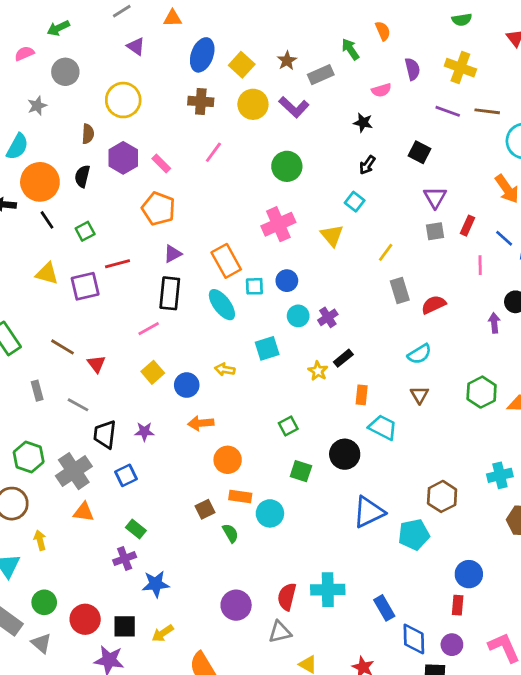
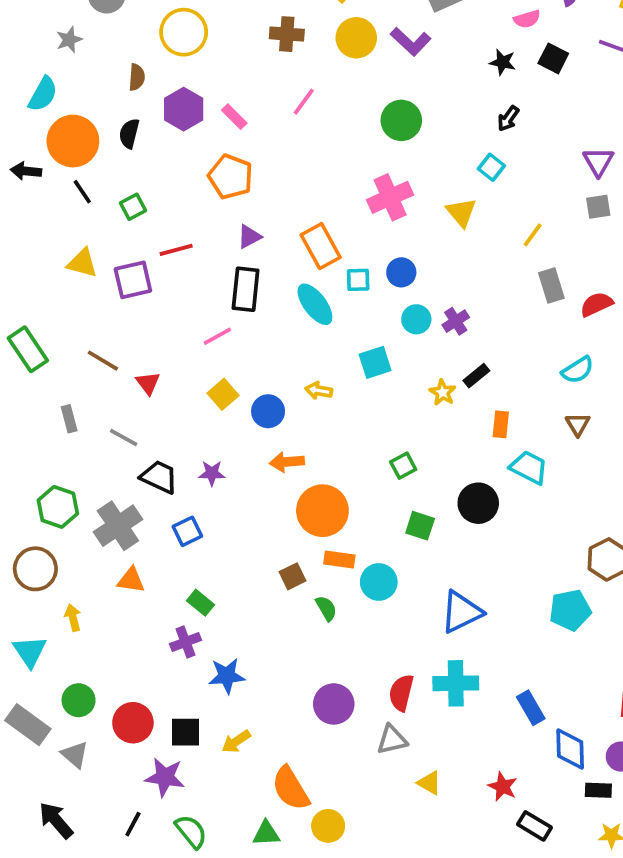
black square: (419, 152) -> (553, 58), moved
black trapezoid: (105, 434) -> (159, 477), turned 108
orange circle: (228, 460) -> (322, 511), size x1.4
blue triangle: (369, 512) -> (461, 612), moved

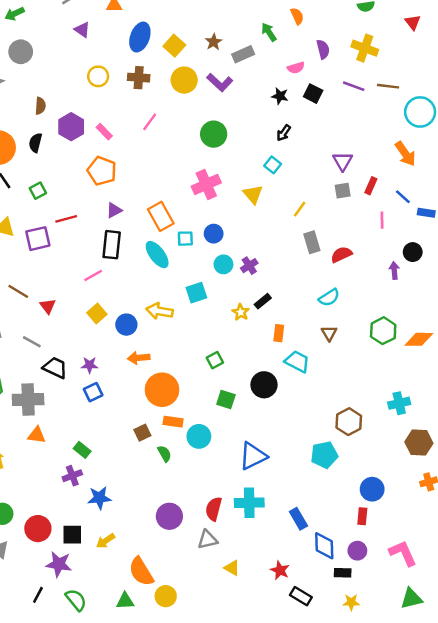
yellow circle: (184, 32) -> (98, 76), moved, size x0.7
yellow arrow: (319, 391) -> (160, 311), size x1.5
gray cross: (118, 526) -> (28, 400), turned 32
blue square: (187, 531) -> (93, 392), moved

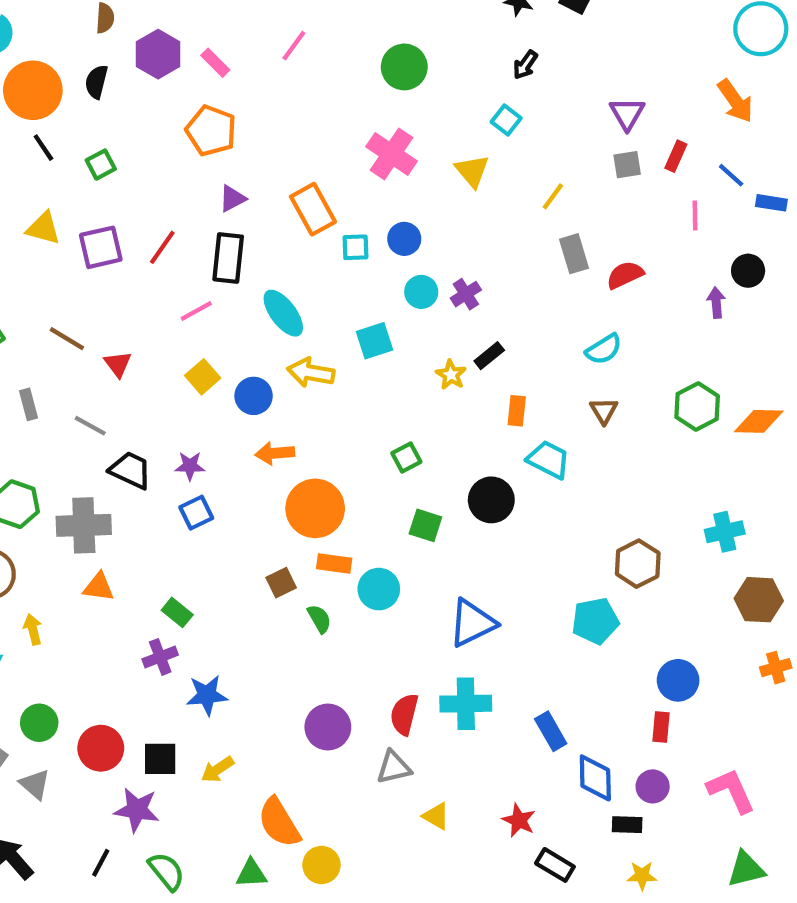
pink cross: (206, 184) -> (392, 154), turned -32
red line: (66, 219) -> (162, 247), moved, turned -40
cyan ellipse: (157, 255) -> (283, 313), moved

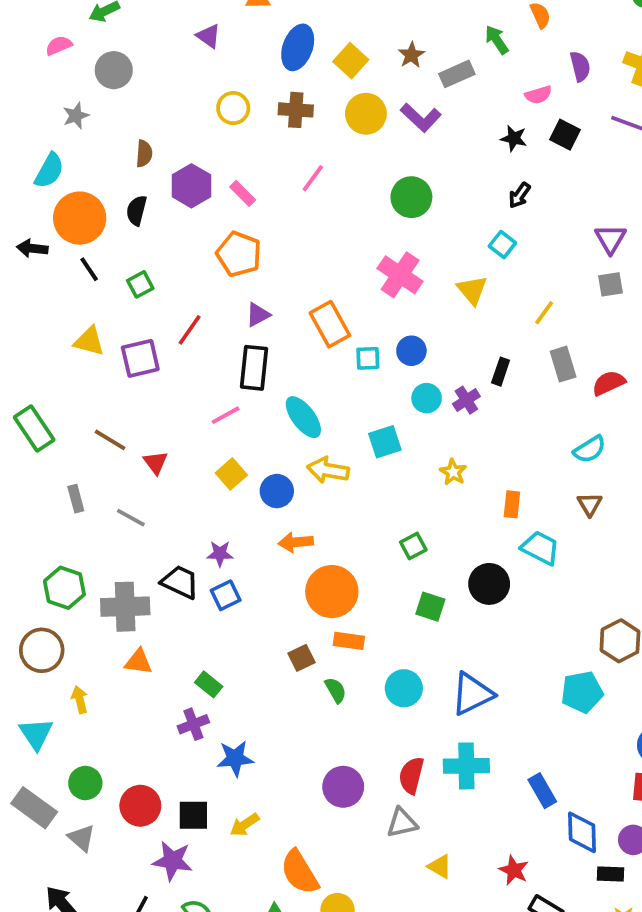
red line: (162, 247) -> (190, 330), moved
black rectangle: (489, 356) -> (501, 372), moved, turned -32
black trapezoid: (130, 470) -> (180, 582), moved
cyan circle: (379, 589) -> (404, 688), moved

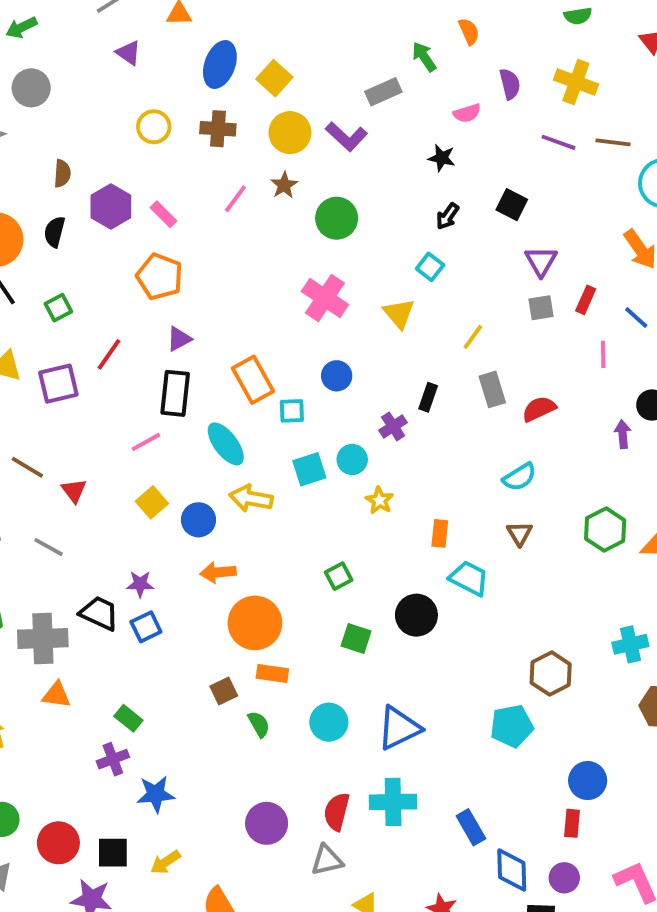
brown star: (411, 55) -> (284, 185), moved
black square: (565, 135) -> (512, 205), moved
orange rectangle: (330, 324) -> (253, 380), moved
cyan square: (368, 358) -> (292, 411), moved
cyan circle: (427, 398) -> (352, 459), moved

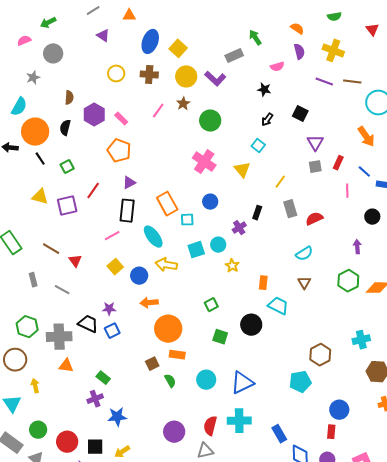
orange semicircle: (469, 31) -> (297, 28), moved, turned -32
purple arrow: (623, 434) -> (357, 247), moved

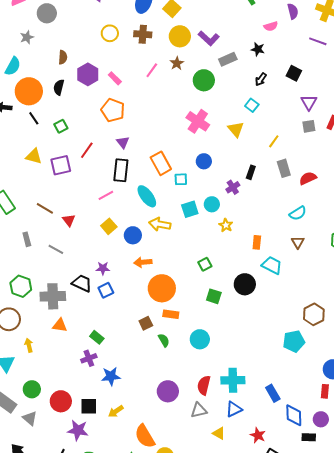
gray rectangle: (234, 55) -> (228, 59), moved
purple triangle: (129, 183) -> (123, 142), turned -40
blue triangle: (242, 383) -> (234, 409), moved, size x0.7

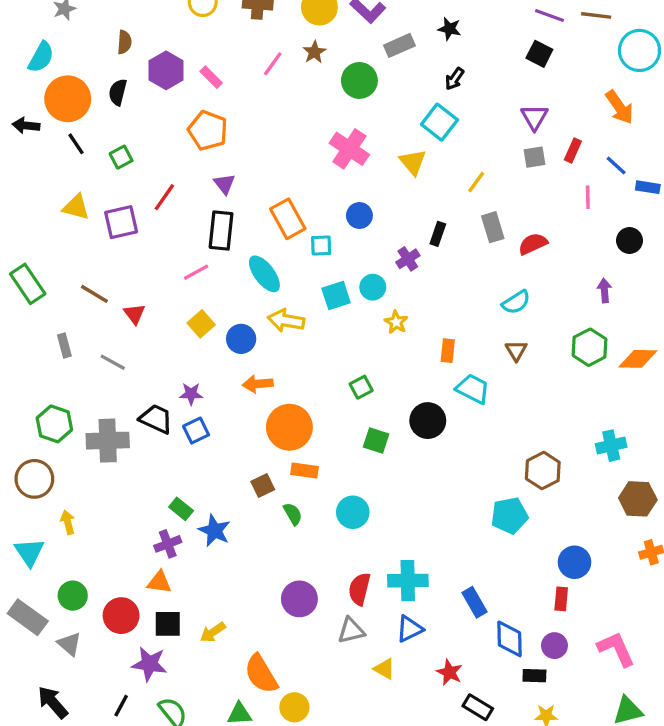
black square: (294, 73) -> (539, 54), moved
cyan square: (252, 105) -> (439, 122), size x1.5
orange triangle: (60, 325) -> (159, 582), moved
blue star: (111, 376) -> (214, 531), moved, turned 30

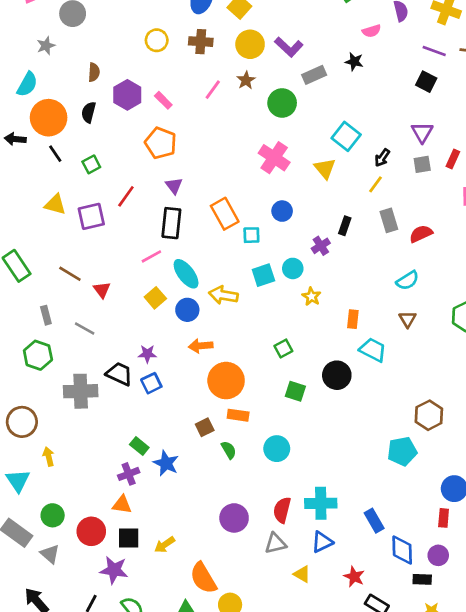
black arrow: (454, 79) -> (382, 158), moved
cyan ellipse: (264, 274) -> (186, 274), moved
green hexagon: (54, 424) -> (38, 355), moved

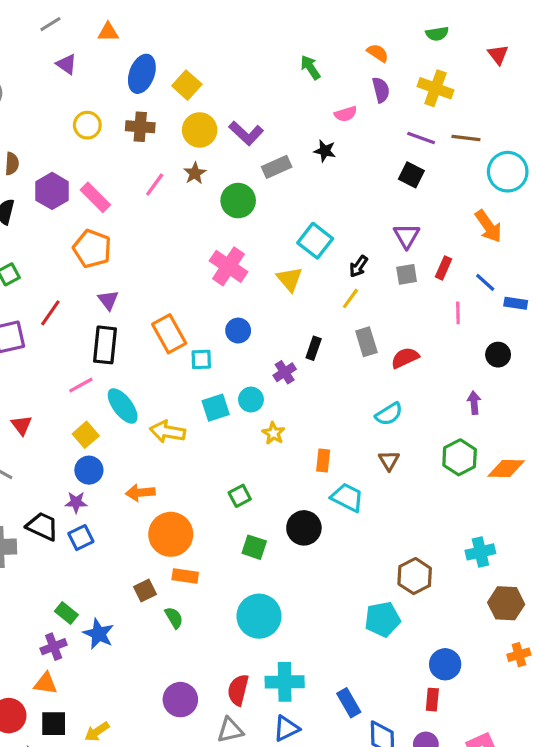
pink rectangle: (163, 100) -> (95, 197), size x1.4
blue circle: (187, 310) -> (89, 470), moved
cyan circle: (277, 449) -> (259, 616), moved, size x1.4

